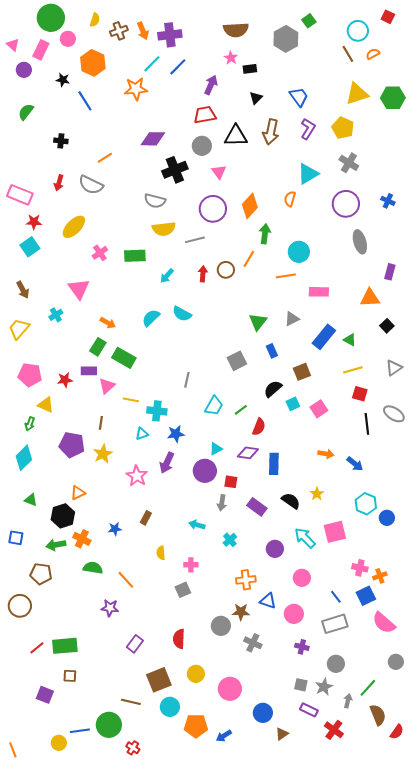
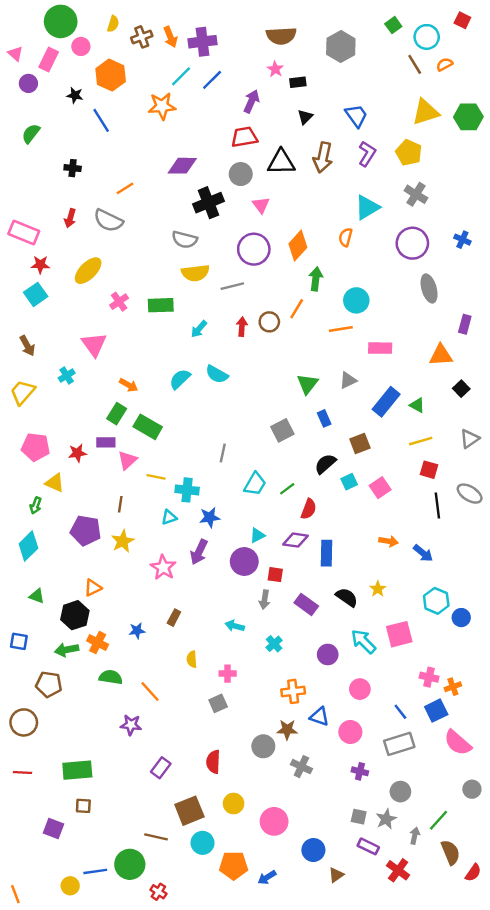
green square: (309, 21) -> (393, 25), moved
red line: (37, 648) -> (22, 773), moved, turned 42

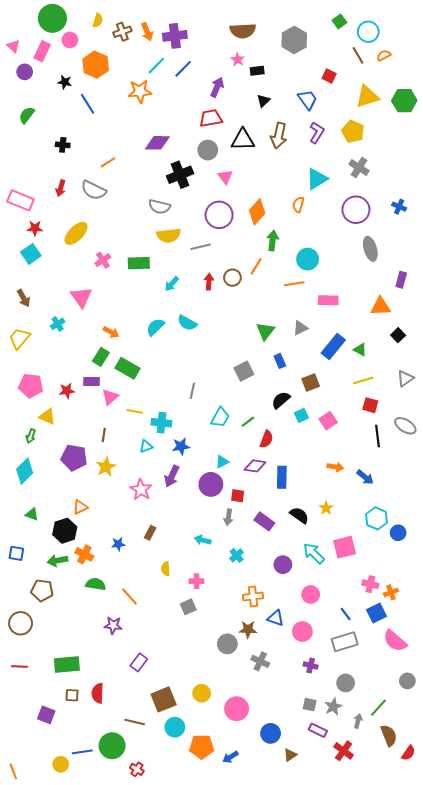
red square: (462, 20) -> (329, 76), moved
red semicircle: (213, 762) -> (98, 693), moved

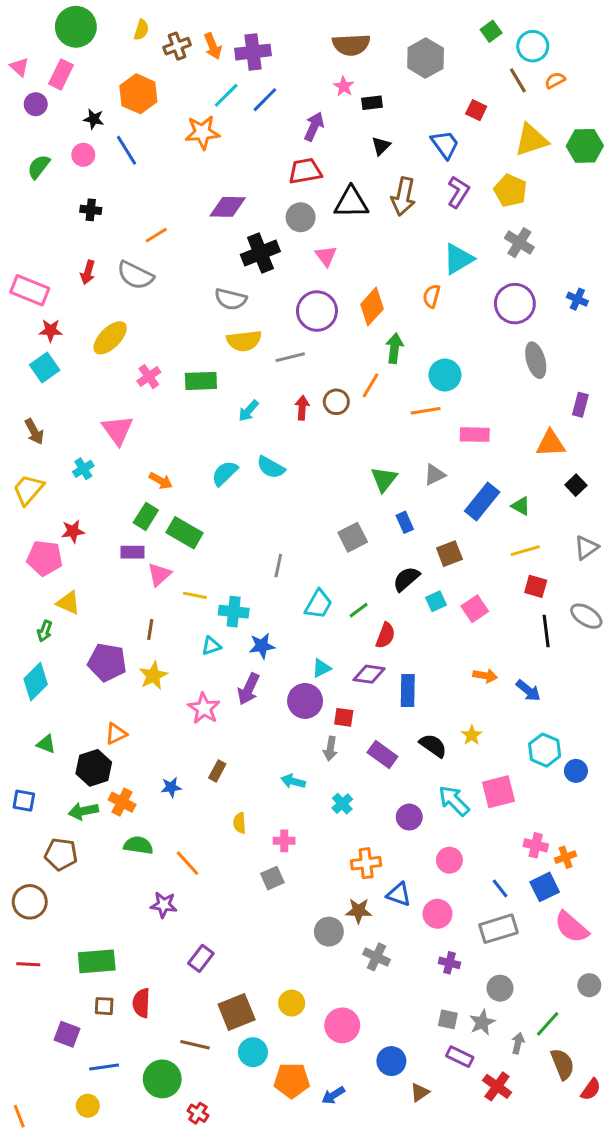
pink circle: (70, 40) -> (83, 155), moved
red star: (67, 391) -> (73, 531), moved
blue line: (82, 752) -> (104, 1067), moved

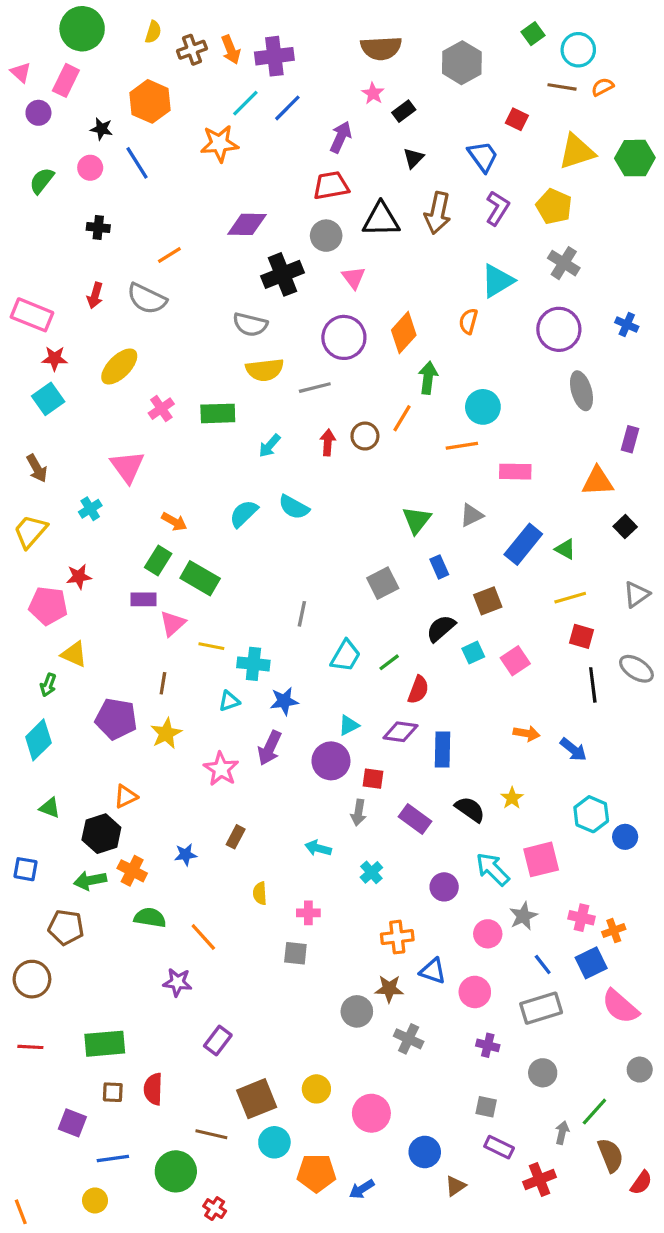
brown line: (518, 80) -> (562, 87), turned -50
black rectangle: (372, 103) -> (404, 111), turned -30
gray square: (272, 878) -> (295, 953), turned 30
gray star: (482, 1022) -> (523, 916), moved
red cross: (497, 1086) -> (539, 1179), turned 32

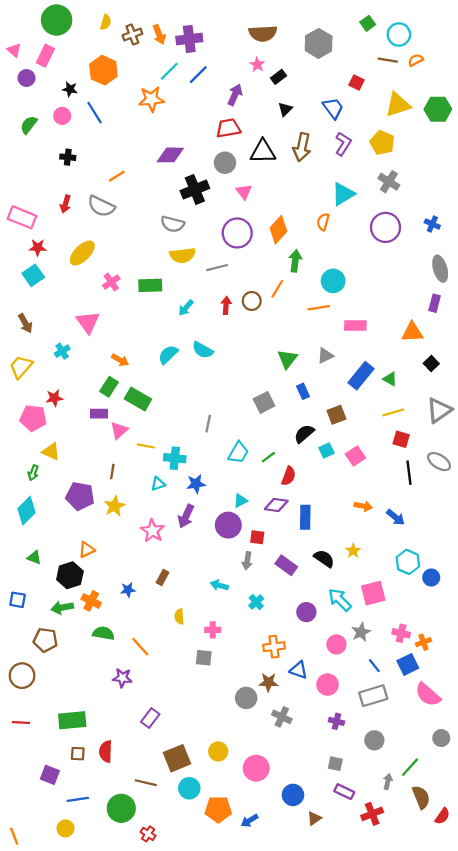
gray ellipse: (581, 391) -> (440, 269), moved
gray triangle: (636, 594) -> (439, 410), size x1.4

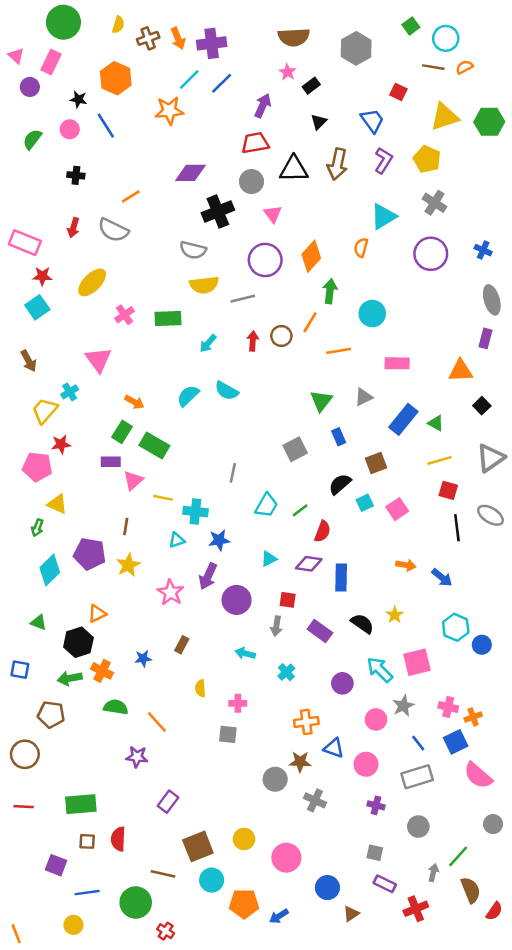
orange line: (319, 308) -> (339, 351), moved
yellow trapezoid: (21, 367) -> (45, 411), moved
cyan diamond: (26, 511) -> (50, 570), moved
purple circle: (228, 525) -> (237, 600), moved

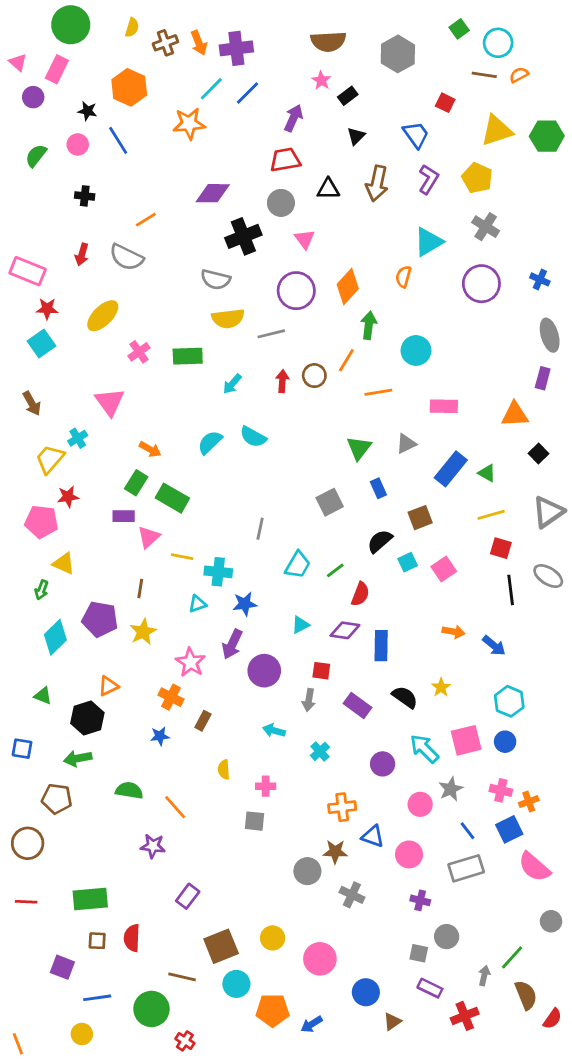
black triangle: (294, 169) -> (328, 189), size x0.7
blue circle: (482, 645) -> (505, 742), moved
orange cross: (102, 671) -> (171, 697), moved
gray circle: (418, 827) -> (447, 937), moved

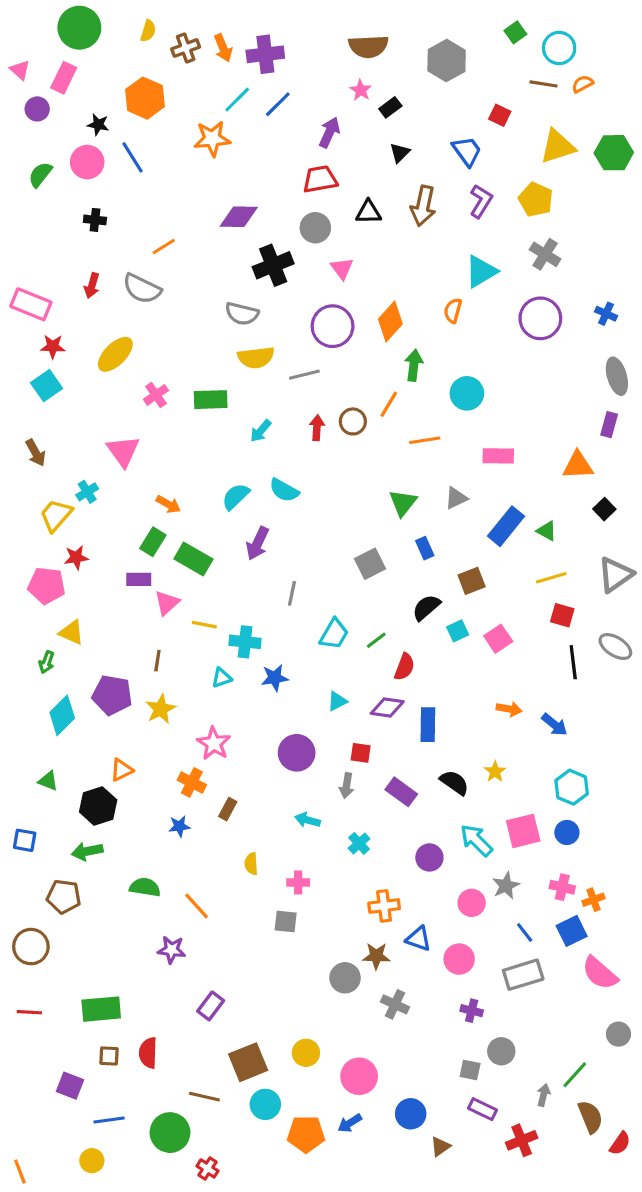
pink circle: (78, 144) -> (87, 162), size x1.4
purple arrow: (232, 644) -> (258, 543), moved
blue arrow: (312, 1024) -> (350, 1123), moved

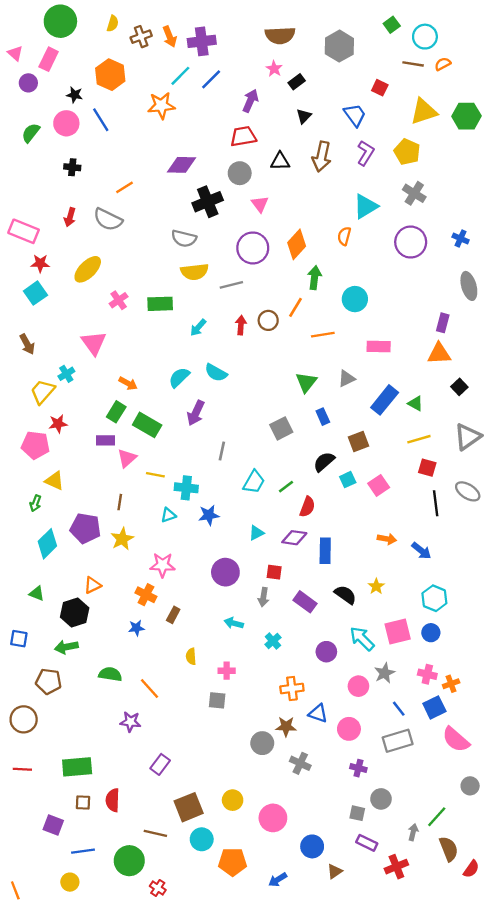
purple rectangle: (609, 425) -> (443, 323), moved
pink star: (214, 743) -> (163, 565), turned -30
blue arrow: (350, 1123) -> (278, 880), moved

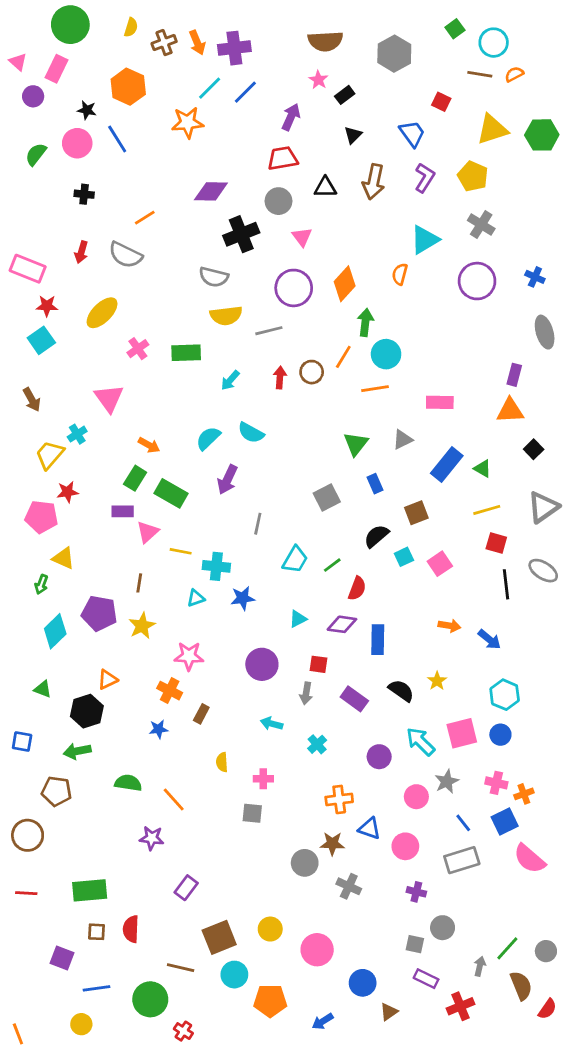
cyan circle: (355, 299) -> (386, 354), moved
gray circle: (470, 786) -> (546, 951), moved

